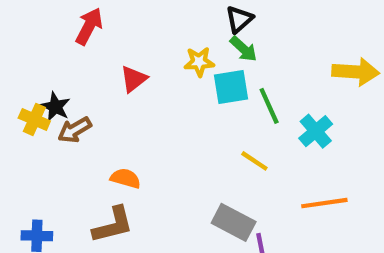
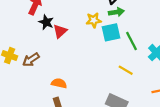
green arrow: (243, 49) -> (116, 12), turned -48
black star: (55, 107) -> (46, 22), moved

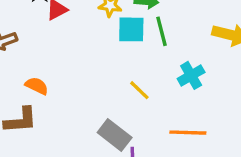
green line: (132, 41) -> (162, 31), moved

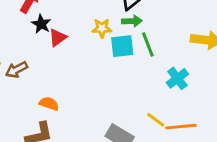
yellow line: (139, 90) -> (156, 120), moved

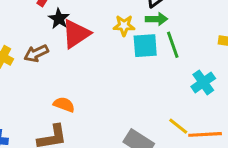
red triangle: (58, 38) -> (76, 34), size x1.5
brown arrow: (17, 70) -> (36, 53), moved

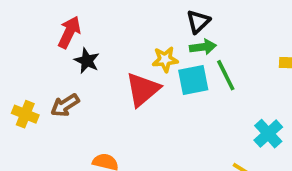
red triangle: (76, 34) -> (143, 89), moved
cyan cross: (203, 82) -> (268, 134), moved

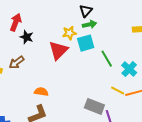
green line: (226, 75) -> (107, 59), moved

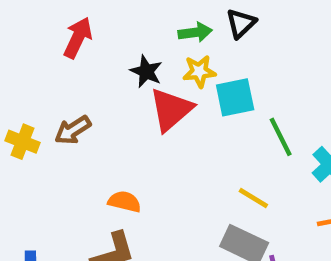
green arrow: (89, 24) -> (195, 32), moved
black star: (27, 37) -> (146, 71), moved
yellow line: (118, 91) -> (253, 198), moved

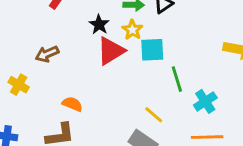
yellow star: (199, 71) -> (132, 30), turned 30
yellow cross: (23, 142) -> (19, 85), moved

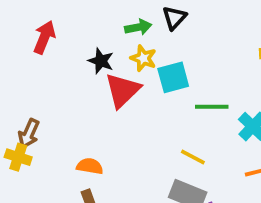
brown arrow: (47, 54) -> (29, 134), moved, turned -30
green line: (177, 79) -> (212, 107), turned -60

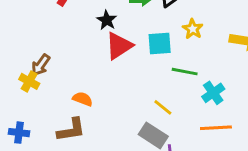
yellow star: (143, 58) -> (193, 29), moved

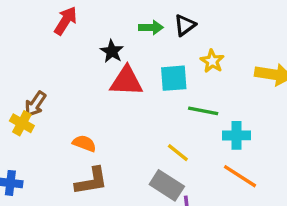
red triangle: (119, 46) -> (126, 81), turned 36
cyan cross: (213, 93) -> (237, 135), turned 35
orange line: (216, 128) -> (240, 176), turned 36
brown L-shape: (71, 130) -> (91, 181), moved

